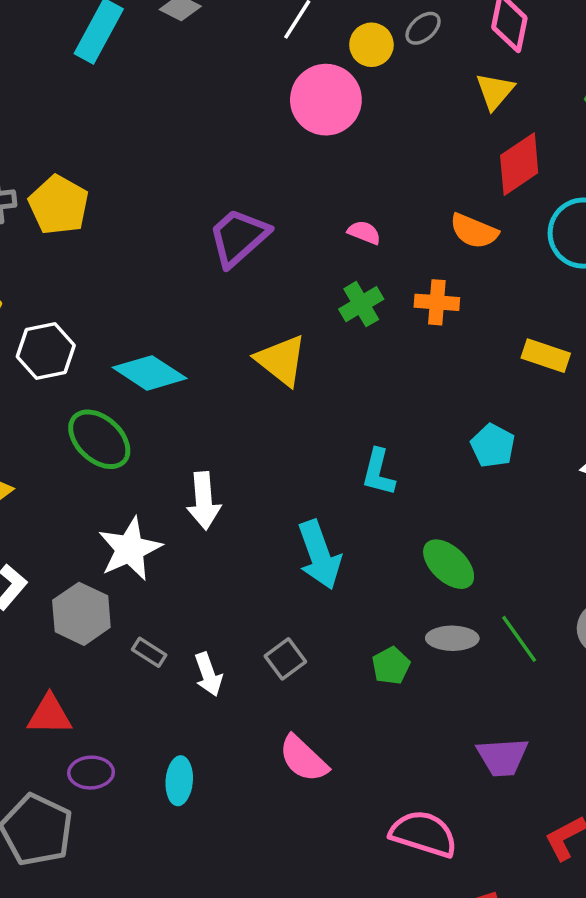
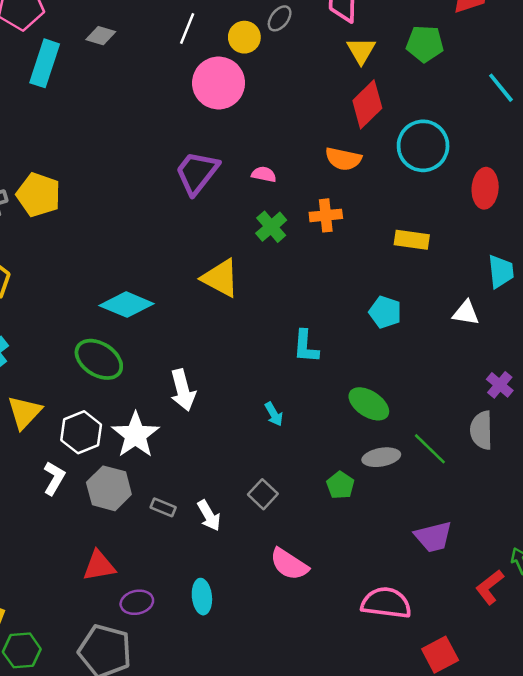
yellow triangle: (495, 91) -> (361, 51), moved
purple trapezoid: (238, 237) -> (197, 173), moved
white hexagon: (46, 351) -> (81, 432), moved
cyan arrow: (319, 555) -> (274, 414), size x0.5

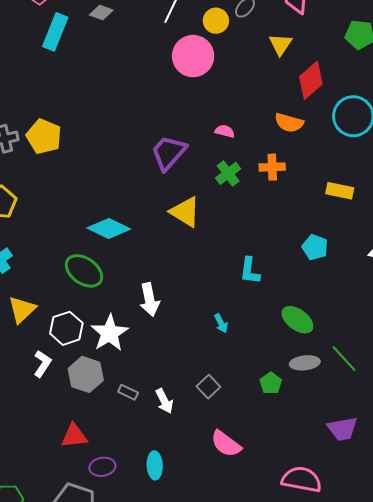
yellow triangle: (361, 51) -> (280, 44), moved
purple trapezoid: (197, 173) -> (169, 153), moved

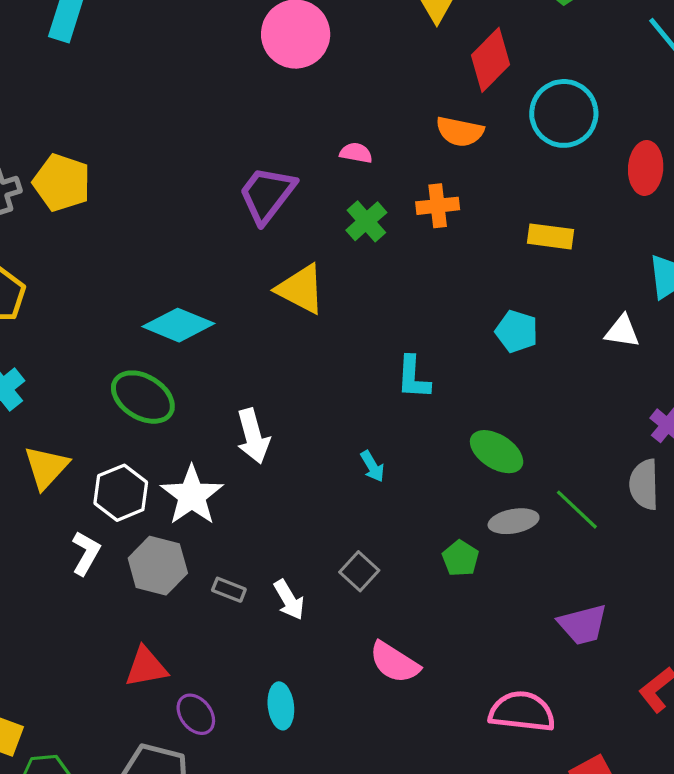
purple ellipse: (102, 467) -> (196, 714), turned 65

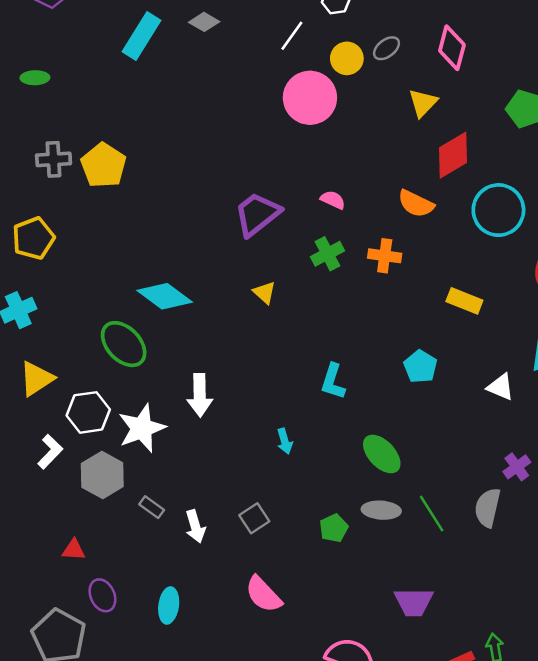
yellow triangle: (301, 289) -> (265, 293), size x0.6
red triangle: (146, 667) -> (74, 550), size x0.7

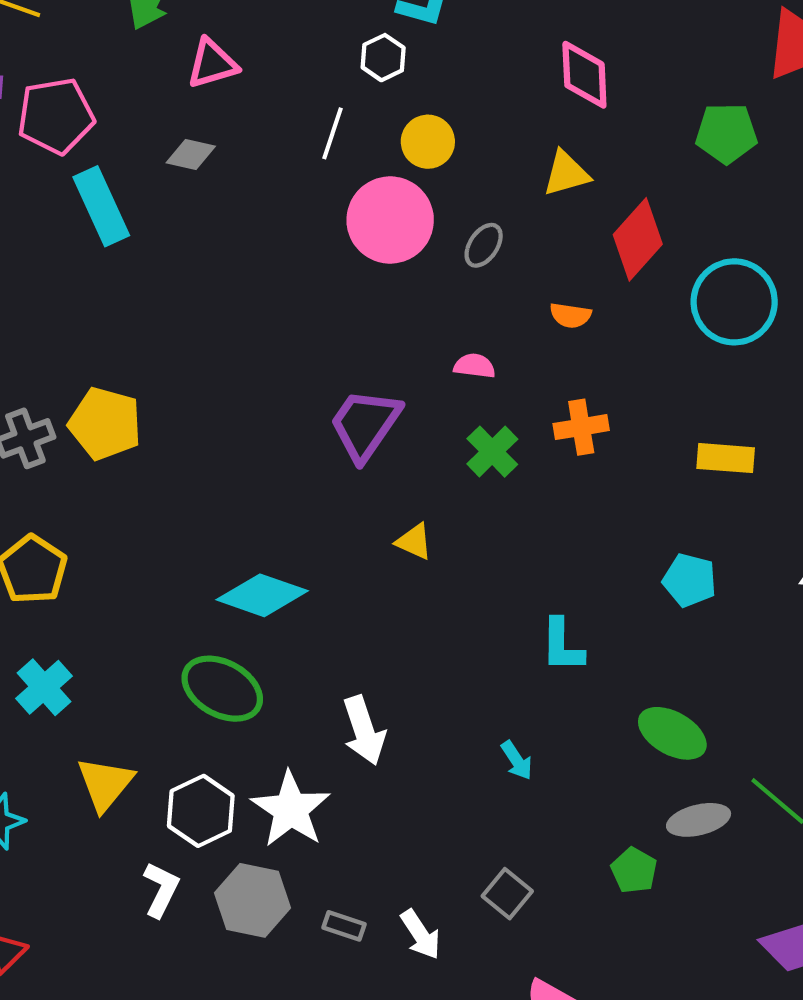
cyan rectangle: (142, 36) -> (101, 206), turned -39
gray ellipse: (386, 48) -> (484, 245), moved
yellow triangle: (423, 103) -> (566, 173), turned 48
orange semicircle: (416, 204) -> (570, 315), moved, size x0.7

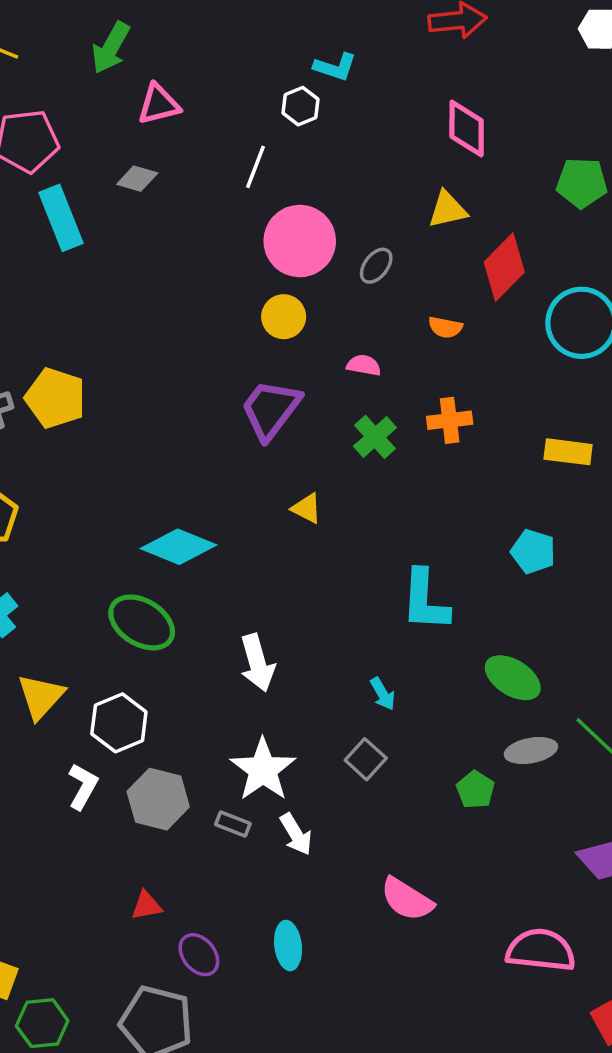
yellow circle: (428, 142) -> (284, 317), moved
cyan L-shape: (562, 645) -> (425, 600), size x1.4
white star: (291, 809) -> (263, 770), moved
gray square: (507, 894) -> (366, 759), moved

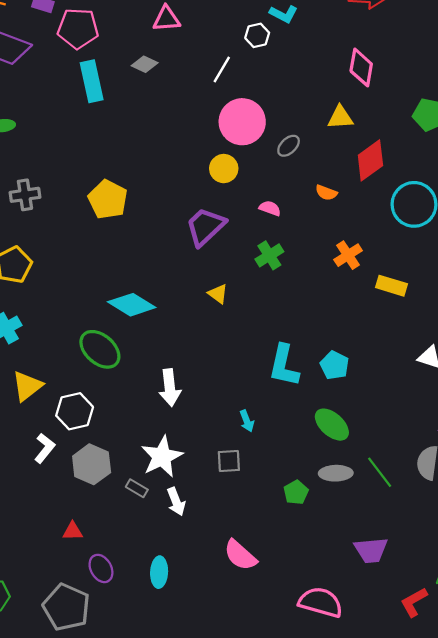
yellow pentagon: (55, 398) -> (108, 199), moved
orange cross: (450, 420) -> (348, 255), moved, turned -36
cyan pentagon: (533, 552) -> (335, 365), moved
gray square: (366, 759) -> (229, 461), turned 35

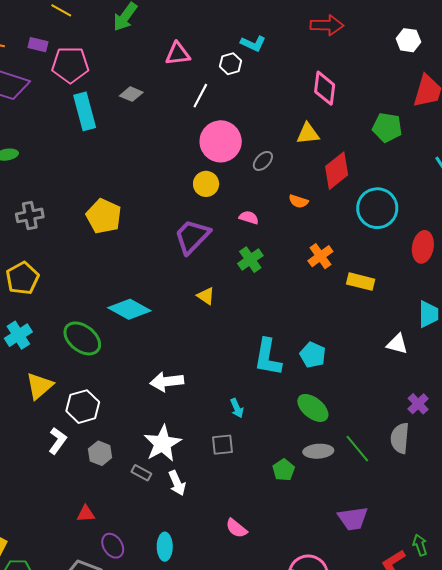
pink triangle: (166, 19) -> (178, 54), moved
green ellipse: (100, 349) -> (82, 338), moved
white arrow: (170, 388) -> (167, 382), turned 92
gray hexagon: (92, 464) -> (100, 453), size x0.7
pink semicircle: (240, 555) -> (236, 528), size x0.7

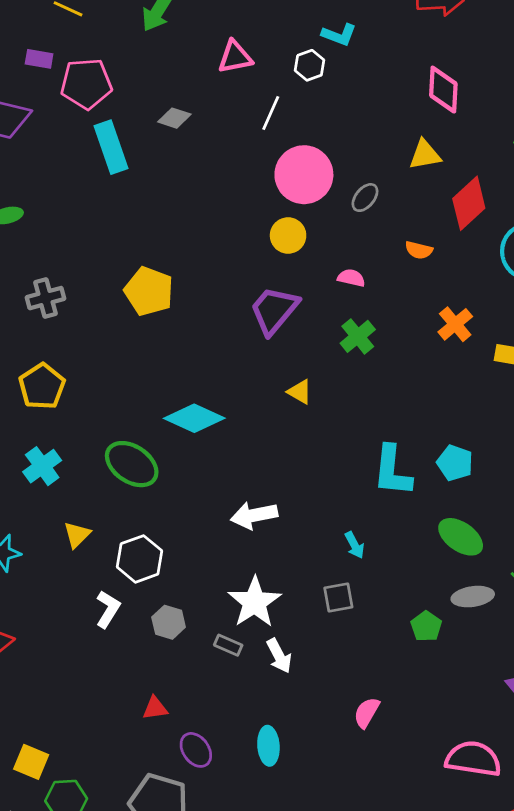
yellow triangle: (40, 386) -> (77, 535), size x0.7
pink semicircle: (236, 528) -> (367, 713), turned 85

